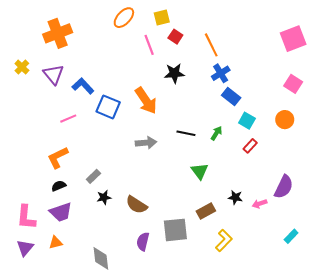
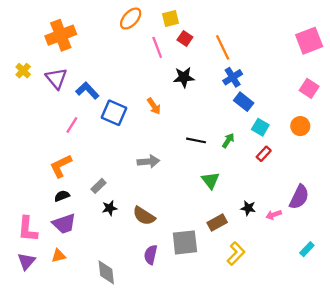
orange arrow: (146, 101) -> (154, 106), size x0.6
pink line: (68, 119) -> (72, 125), turned -35
gray arrow: (146, 143) -> (148, 162), moved

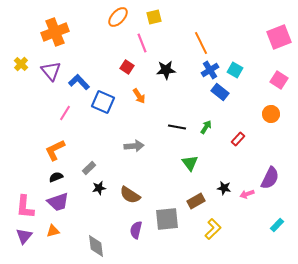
red square: (185, 38) -> (127, 67), moved
cyan square: (260, 127) -> (235, 70), moved

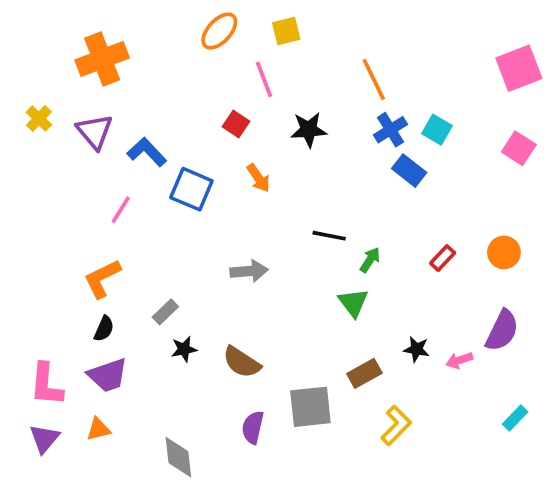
orange circle: (271, 114) -> (504, 252), moved
green arrow: (206, 127) -> (370, 260), moved
black semicircle: (56, 177) -> (104, 329), turned 136

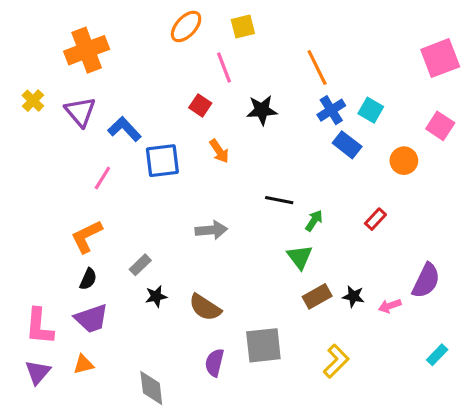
blue square: (191, 189) -> (162, 161), turned -30
orange circle: (504, 252) -> (404, 161), moved
brown rectangle: (364, 373) -> (317, 296), moved

